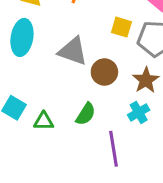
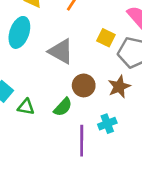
brown circle: (104, 72) -> (84, 85), moved
cyan cross: (139, 112) -> (107, 124), moved

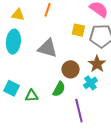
cyan cross: (107, 124) -> (90, 83), moved

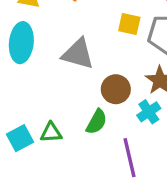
cyan square: (11, 88) -> (20, 138), moved, turned 35

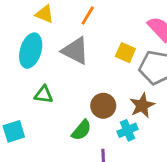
gray triangle: (78, 54) -> (75, 51), moved
green triangle: (51, 132) -> (44, 95), moved

